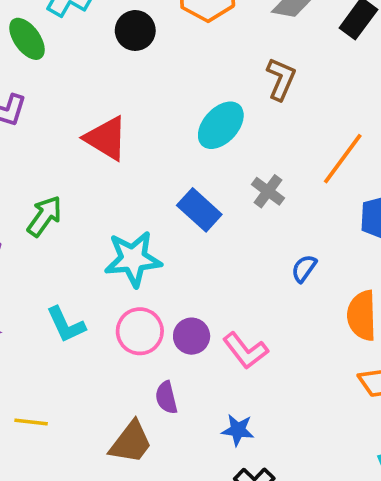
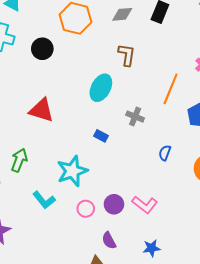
blue rectangle: (199, 210) -> (101, 136), size x0.6
cyan L-shape: (66, 325) -> (44, 200), moved
pink circle: (140, 331) -> (86, 209), size x0.7

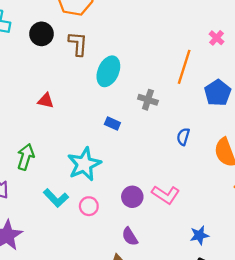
brown L-shape: (127, 55) -> (78, 44), moved
red triangle: (41, 110) -> (46, 101), size x0.6
pink circle: (86, 209) -> (89, 206), moved
blue star: (151, 248) -> (199, 235), moved

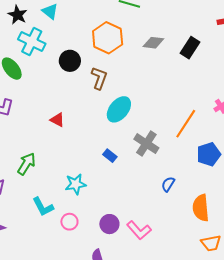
gray cross: (148, 100) -> (146, 144), size x1.4
cyan star: (84, 164) -> (76, 184), size x0.7

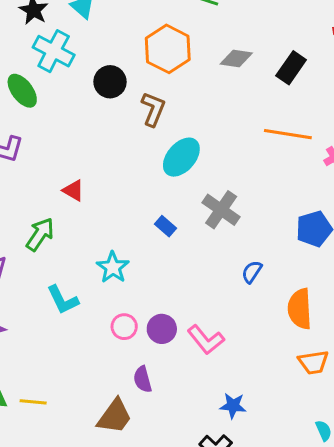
red triangle: (57, 120) -> (73, 190), moved
orange line: (186, 124) -> (288, 134), moved, turned 64
cyan star: (76, 184) -> (113, 267), turned -30
pink circle: (69, 222) -> (124, 327), moved

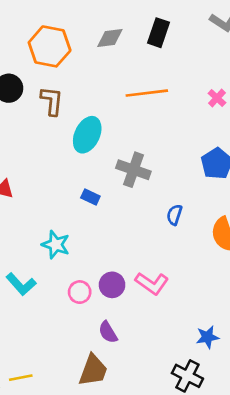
orange line: (288, 134) -> (147, 93), moved
blue star: (233, 406) -> (207, 337), moved

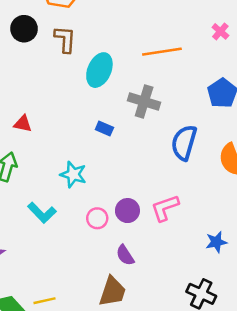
orange line: (147, 93) -> (162, 52), moved
blue semicircle: (174, 215) -> (184, 143), size x1.8
pink L-shape: (152, 283) -> (165, 208), turned 128
blue star: (207, 337) -> (216, 242), moved

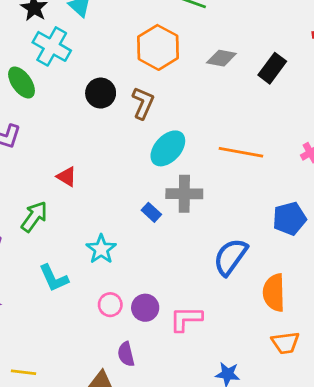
black circle: (24, 29) -> (101, 93), moved
gray cross: (144, 102) -> (184, 194), moved, turned -36

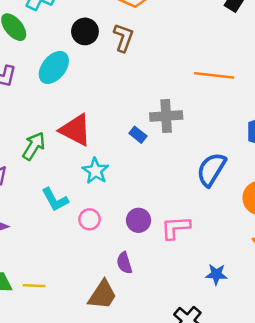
cyan ellipse: (168, 148) -> (54, 67), moved
red triangle: (67, 177) -> (75, 130), moved, size x1.8
pink circle: (110, 305) -> (90, 219), moved

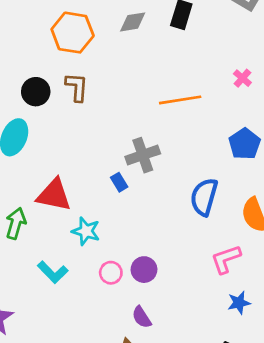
blue rectangle: (138, 135) -> (119, 182), turned 36
pink circle: (90, 219) -> (111, 273), moved
pink L-shape: (176, 228) -> (226, 259), moved

